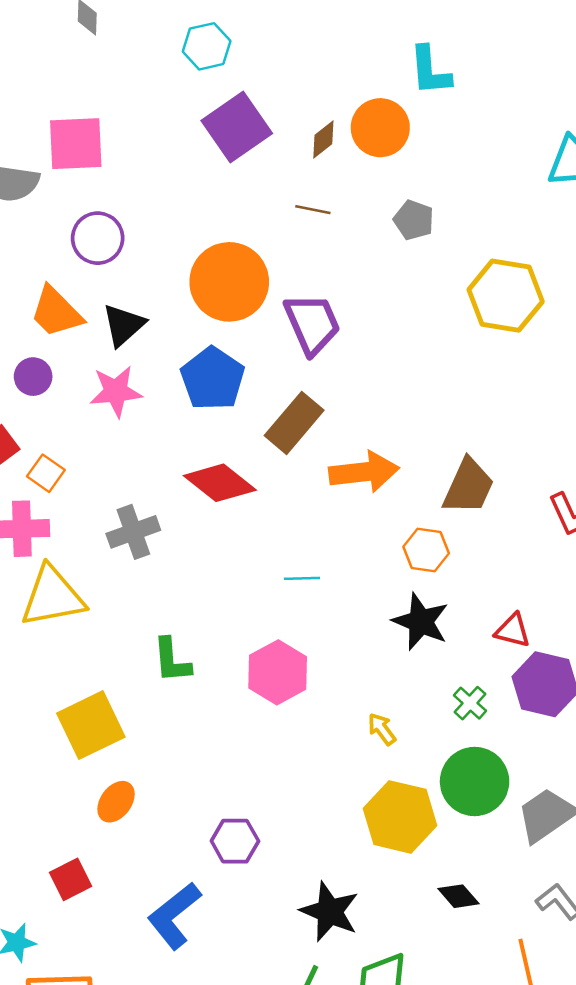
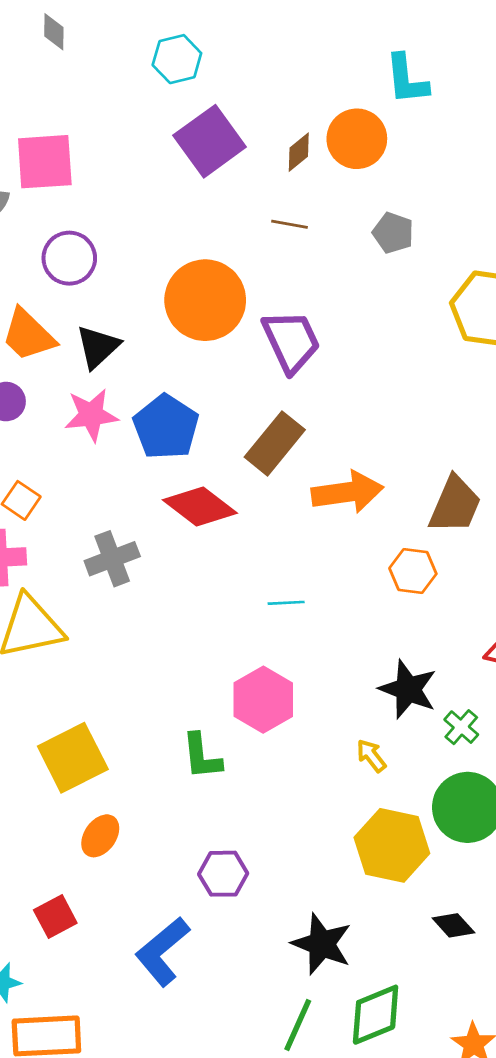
blue pentagon: (213, 379) -> (166, 427), moved
black star: (421, 622) -> (408, 689), moved
green L-shape: (172, 660) -> (202, 756), moved

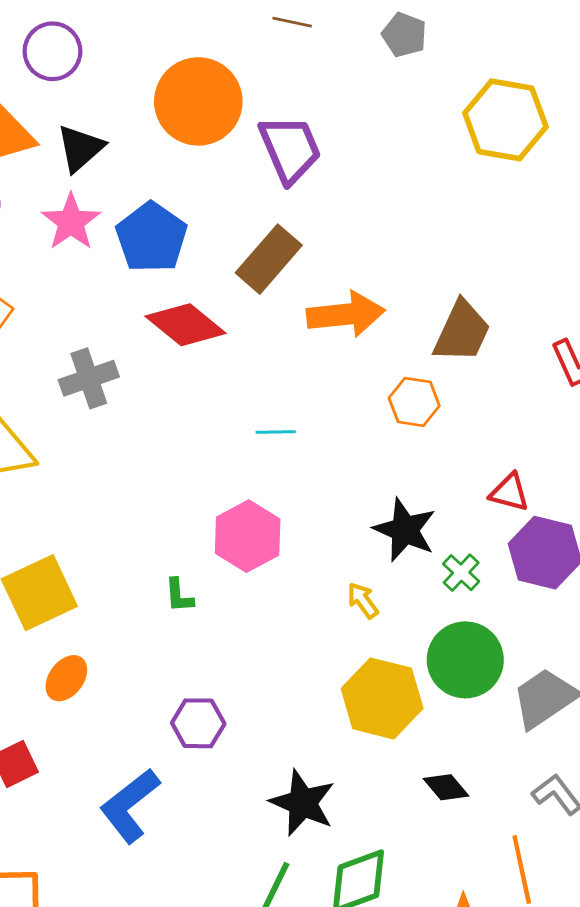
pink star: (91, 415) -> (71, 222), turned -30
green L-shape: (202, 756) -> (179, 595), size x0.7

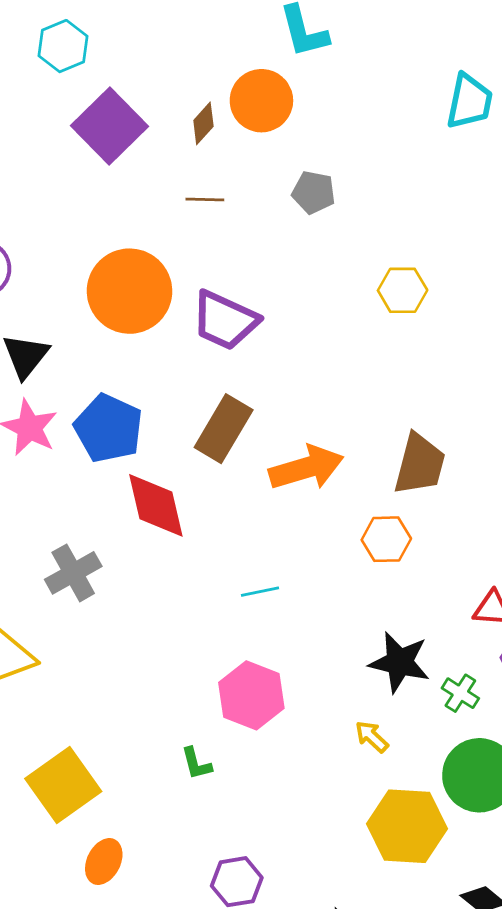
yellow hexagon: (505, 120) -> (403, 290), moved, size x0.6
purple trapezoid: (290, 149) -> (225, 320), turned 148
red diamond: (186, 325) -> (156, 505), turned 48

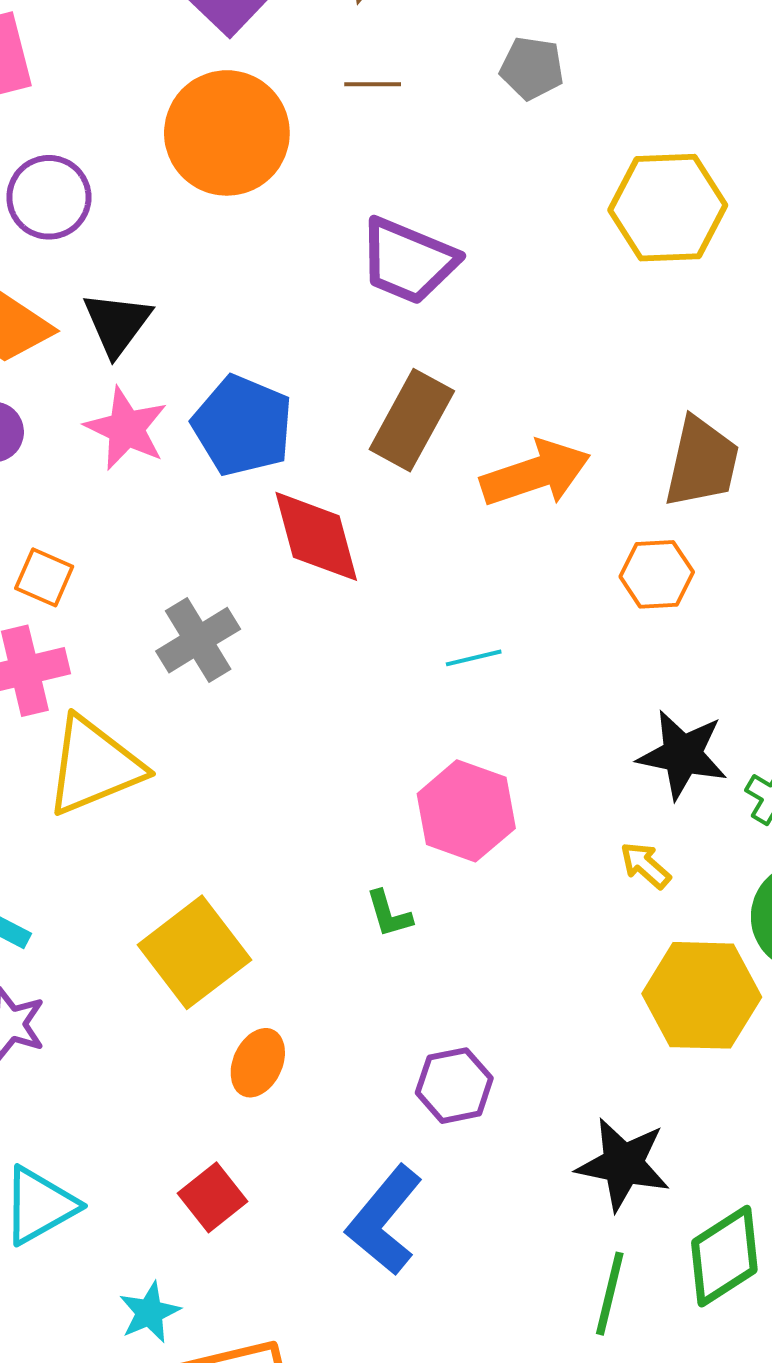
yellow hexagon: (403, 290) -> (668, 208), size x1.6
orange circle: (129, 291) -> (227, 133), moved

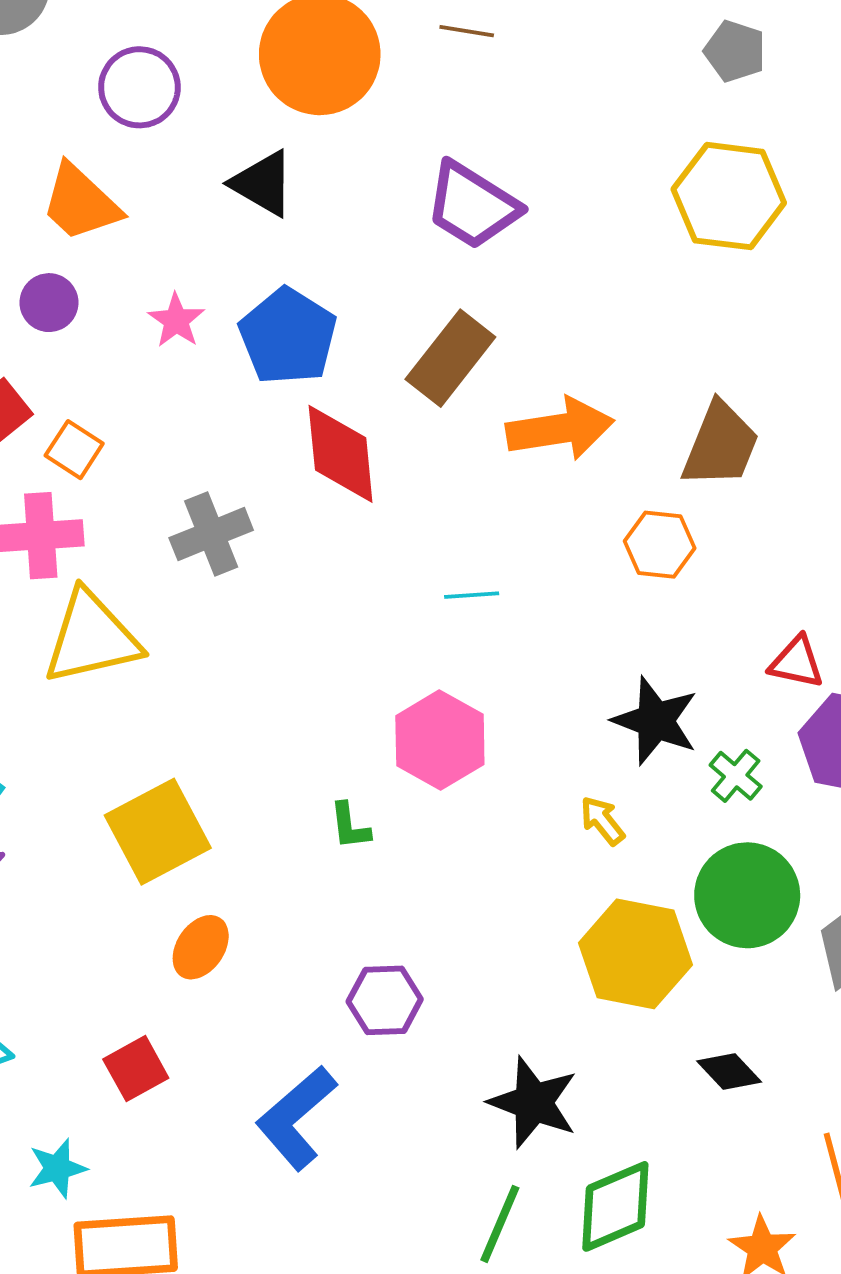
gray pentagon: (532, 68) -> (735, 51), moved
black triangle: (117, 323) -> (263, 184), moved, turned -46
pink star: (126, 428) -> (176, 320), size x0.7

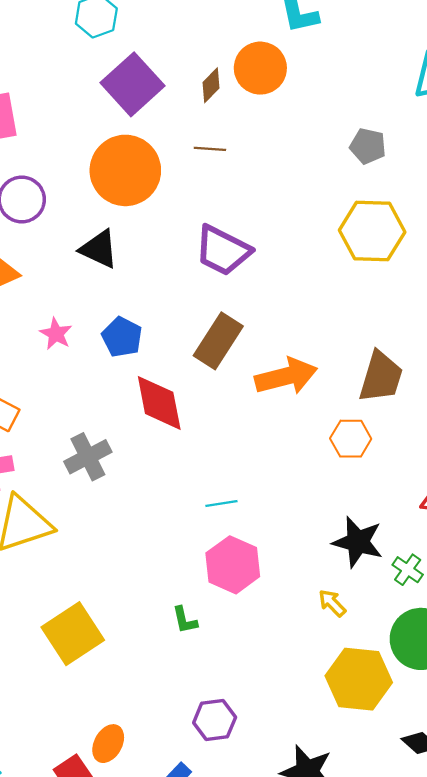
blue pentagon: (288, 336) -> (122, 337), size x0.7
cyan line: (472, 595) -> (221, 503), moved
orange ellipse: (201, 947) -> (108, 744), moved

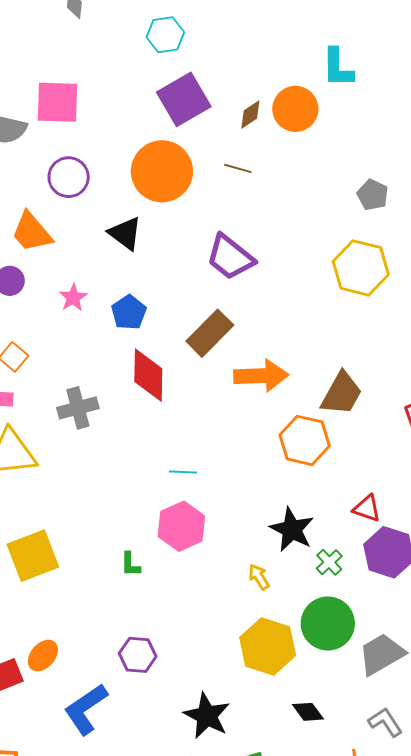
orange hexagon: (351, 439) -> (305, 440), size x1.4

